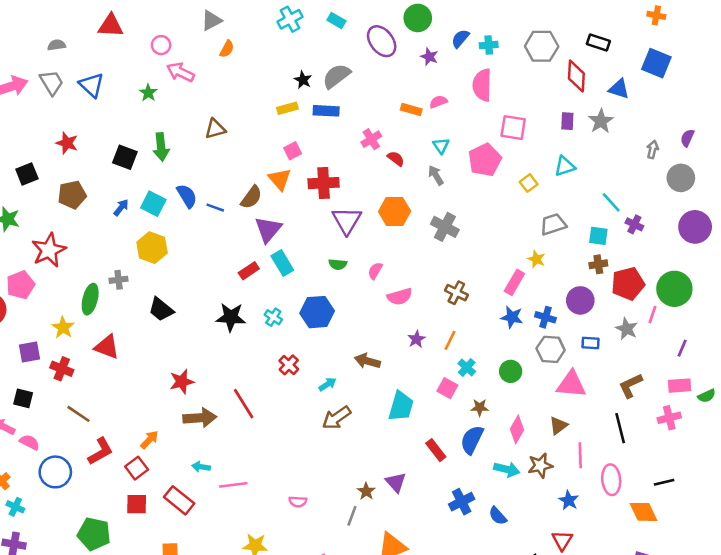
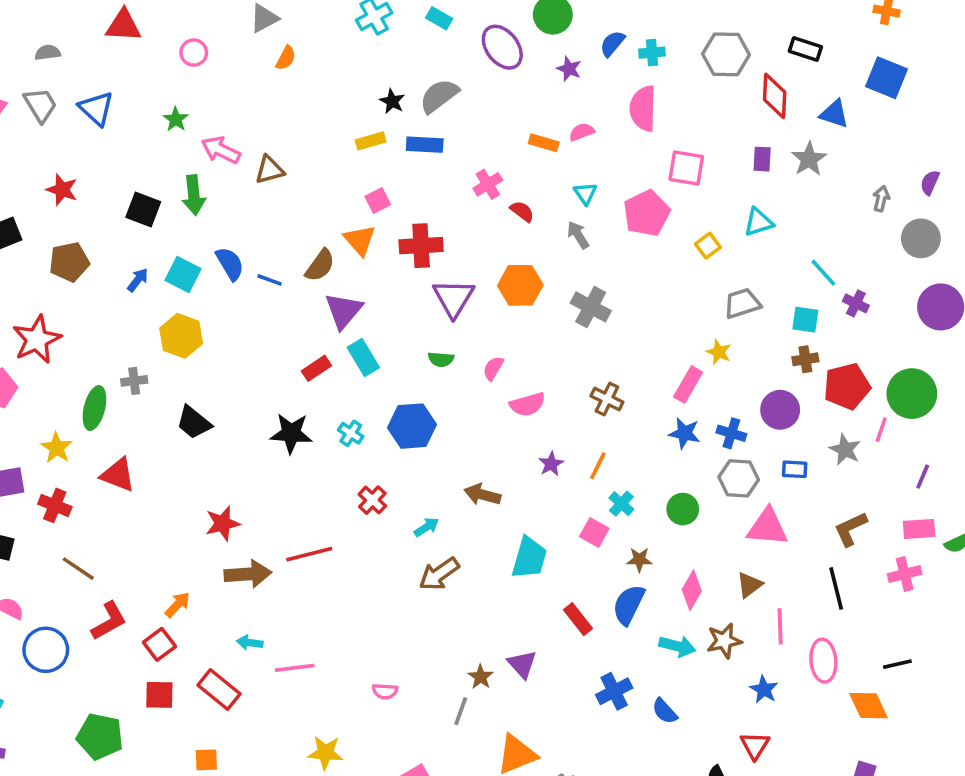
pink arrow: (180, 72) -> (221, 150), moved
red line: (244, 404) -> (309, 554), turned -72

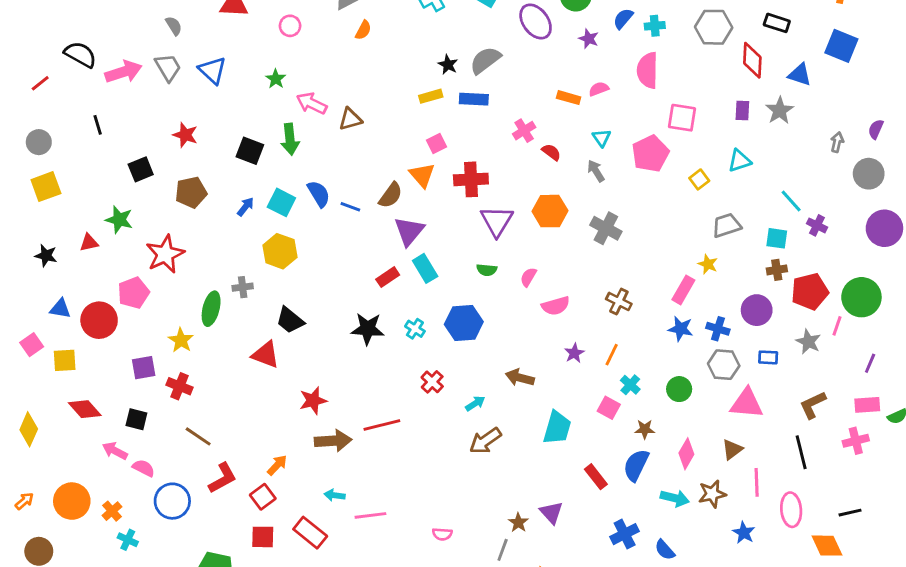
gray semicircle: (48, 53) -> (174, 26), turned 66
red triangle: (118, 475) -> (266, 355), moved

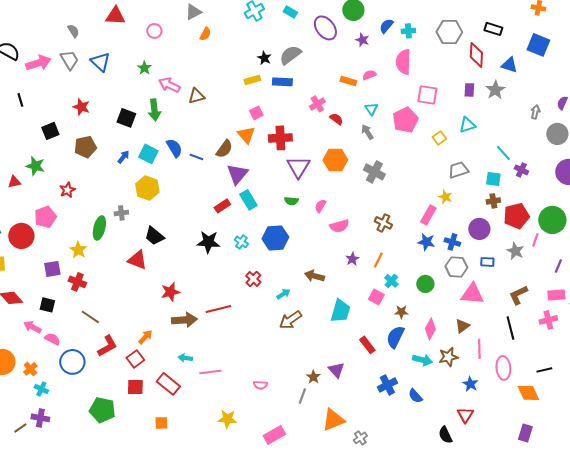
red star: (165, 254) -> (67, 190), size x0.6

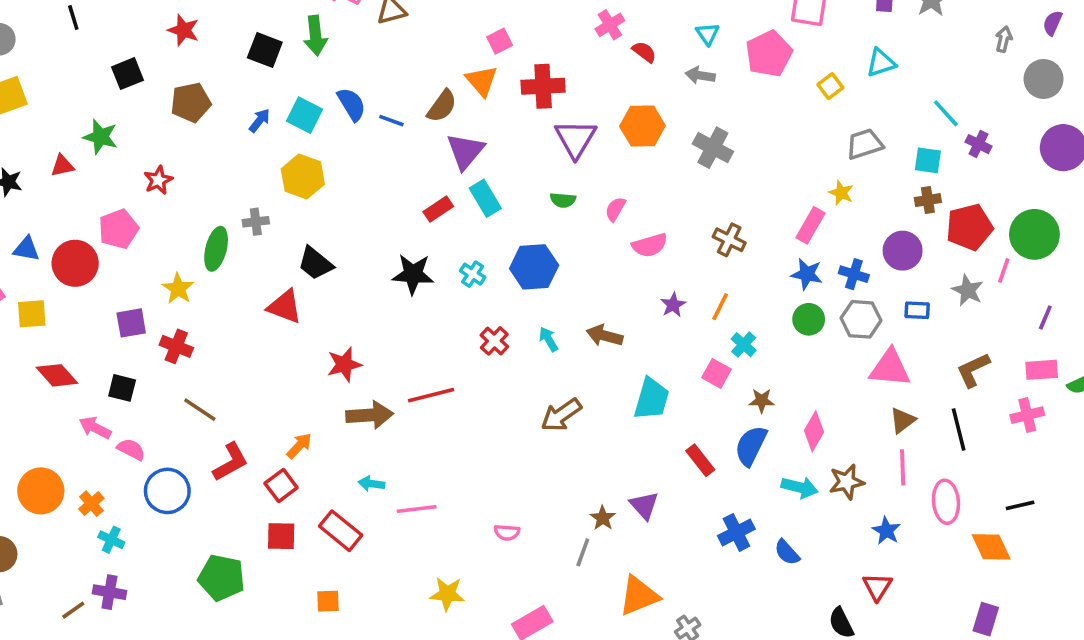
gray arrow: (367, 132) -> (700, 75), turned -49
green circle: (425, 284) -> (809, 319), moved
cyan arrow: (283, 294) -> (548, 339), moved, turned -88
brown triangle: (462, 326) -> (903, 420), moved

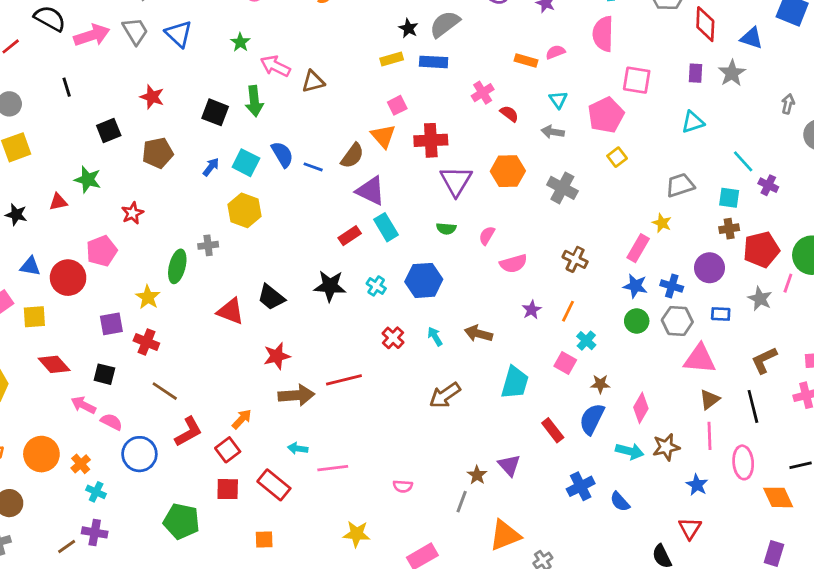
yellow square: (830, 86) -> (617, 157), moved
purple triangle: (465, 151) -> (371, 191), turned -44
black trapezoid: (315, 263) -> (271, 297), moved

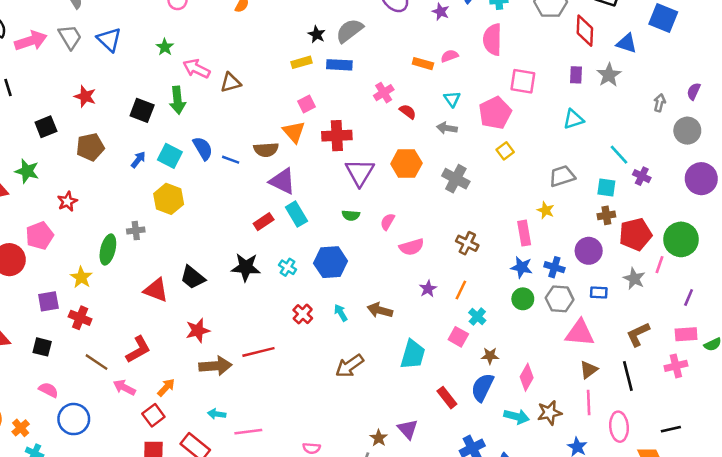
brown semicircle: (352, 156) -> (266, 150), turned 50
pink rectangle: (638, 248) -> (524, 233), turned -40
pink arrow: (83, 405) -> (124, 387), moved
red L-shape: (188, 432) -> (138, 349), moved

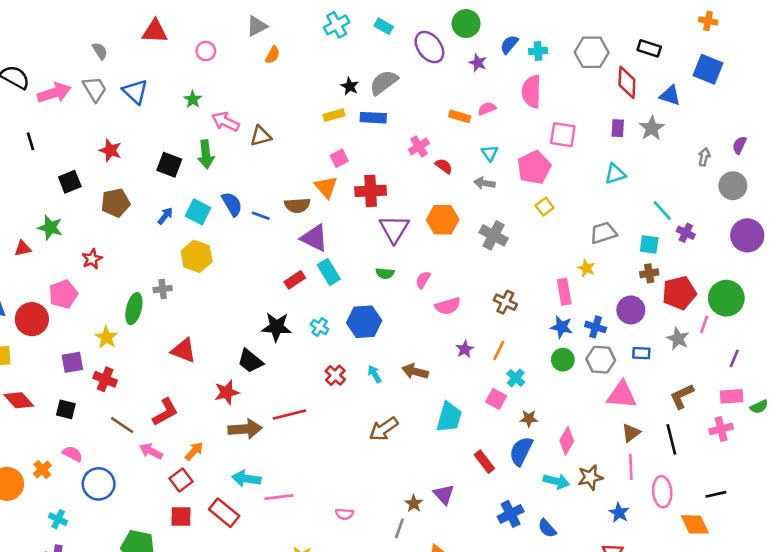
black trapezoid: (193, 277) -> (250, 361), moved
cyan arrow: (217, 414) -> (246, 479), size x1.5
orange cross: (21, 428) -> (42, 470), moved

